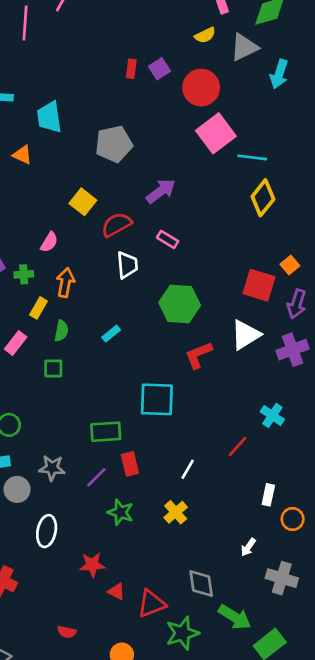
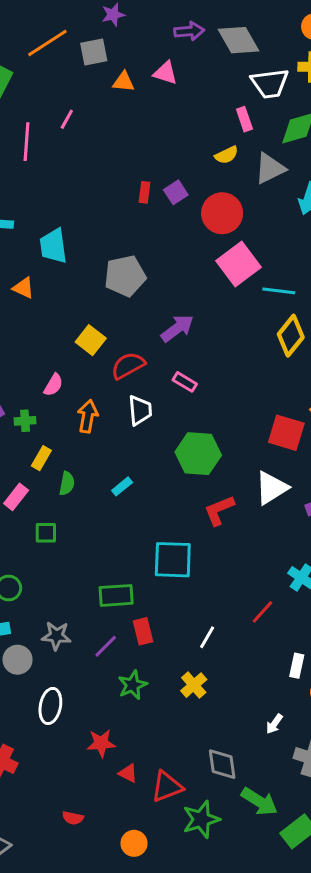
orange arrow: (65, 282) -> (88, 416), moved
green square: (53, 368) -> (46, 533), moved
green star: (120, 512) -> (133, 685), turned 30

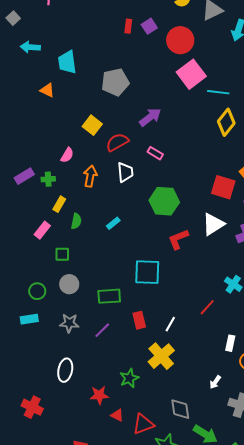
red rectangle: (143, 631) -> (139, 320), moved
gray circle: (18, 660) -> (69, 284), moved
green star: (133, 685) -> (129, 378), moved
yellow cross: (194, 685) -> (161, 356), size x1.5

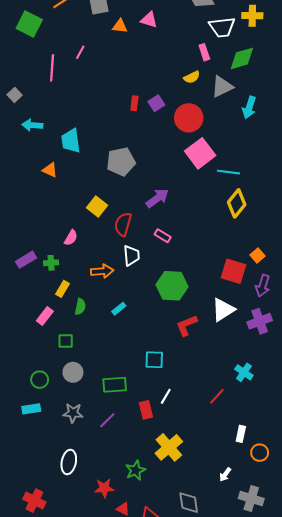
red semicircle: (117, 142) -> (123, 224), turned -45
orange arrow: (90, 176) -> (102, 271), moved, turned 75
cyan square: (147, 272) -> (154, 360), size x0.7
white line: (170, 324) -> (166, 396), moved

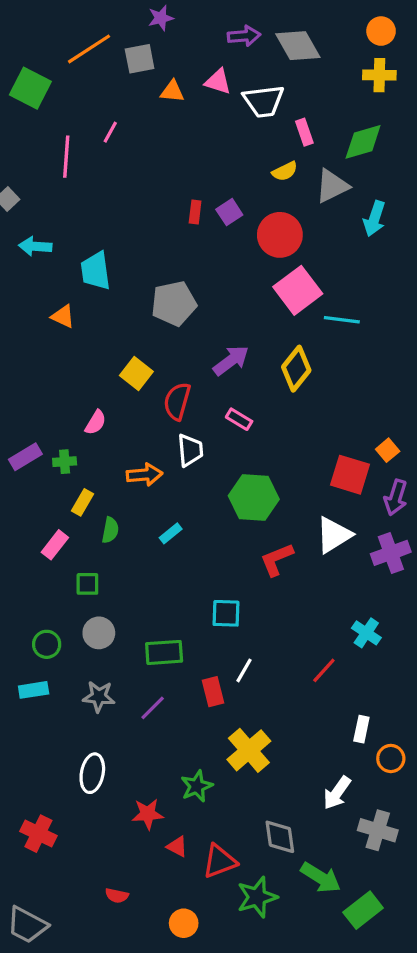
white trapezoid: (222, 27) -> (264, 101), moved
yellow diamond: (237, 203) -> (296, 369), moved
white arrow: (225, 474) -> (337, 793), size x1.5

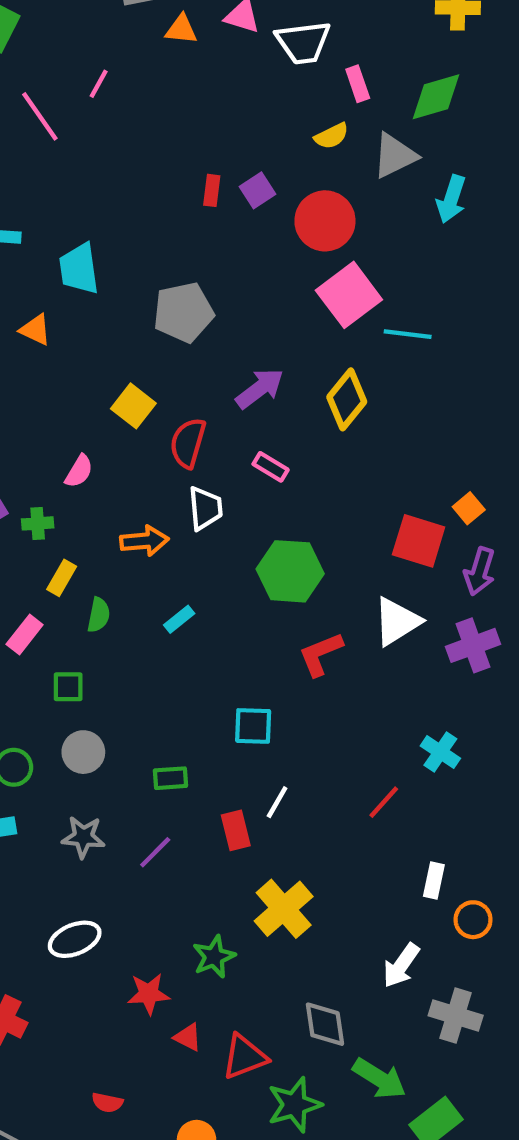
pink line: (66, 157) -> (40, 116), turned -39
green rectangle: (164, 652) -> (170, 778), size x0.7
white ellipse: (92, 773) -> (75, 939), turned 57

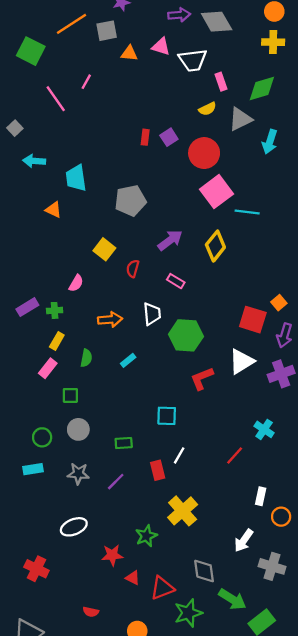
red semicircle: (188, 443) -> (133, 269), size x0.7
white trapezoid: (205, 508) -> (152, 314), moved
yellow rectangle: (62, 578) -> (57, 341), moved

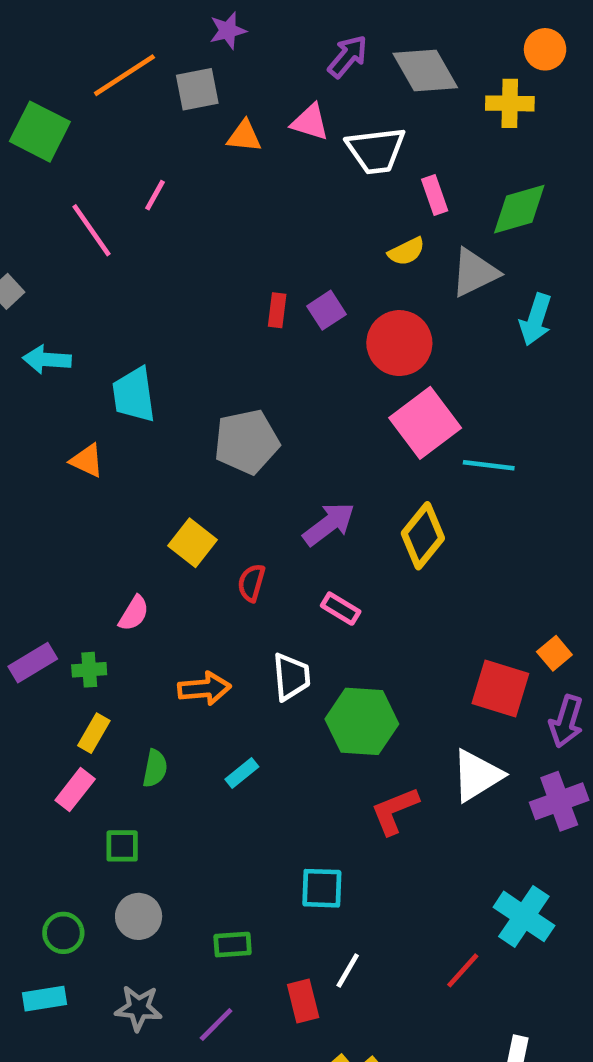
purple arrow: (179, 15) -> (348, 56), turned -45
yellow cross: (273, 42) -> (510, 103), moved
cyan cross: (264, 429) -> (524, 916), size x1.4

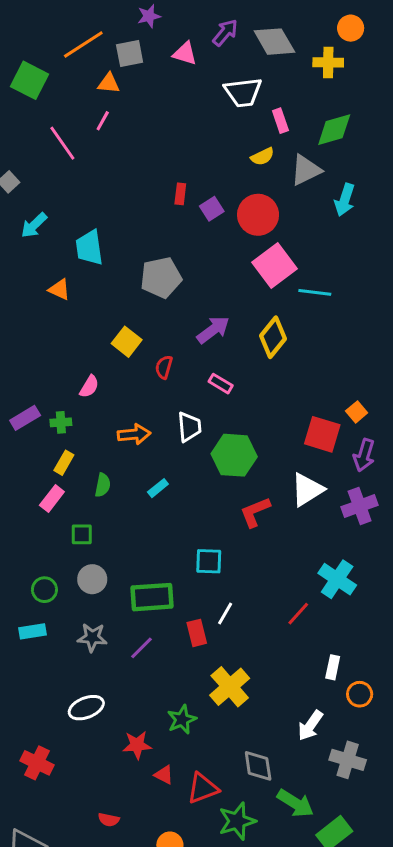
pink triangle: (310, 122) -> (185, 53), moved
orange triangle: (244, 136) -> (109, 83), moved
purple square: (327, 310) -> (212, 209), moved
cyan arrow: (47, 360) -> (34, 225), turned -48
green rectangle: (233, 945) -> (152, 597), size x1.8

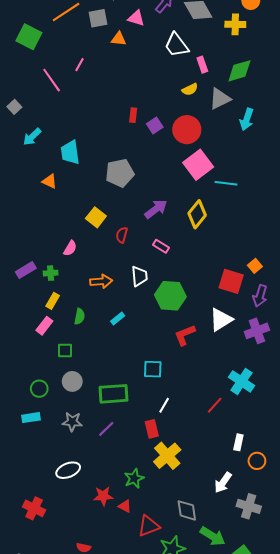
orange triangle: (109, 83) -> (119, 39), moved
white trapezoid: (243, 92) -> (176, 45), turned 60
red rectangle: (197, 633) -> (152, 429), moved
red triangle: (164, 775) -> (125, 506), moved

